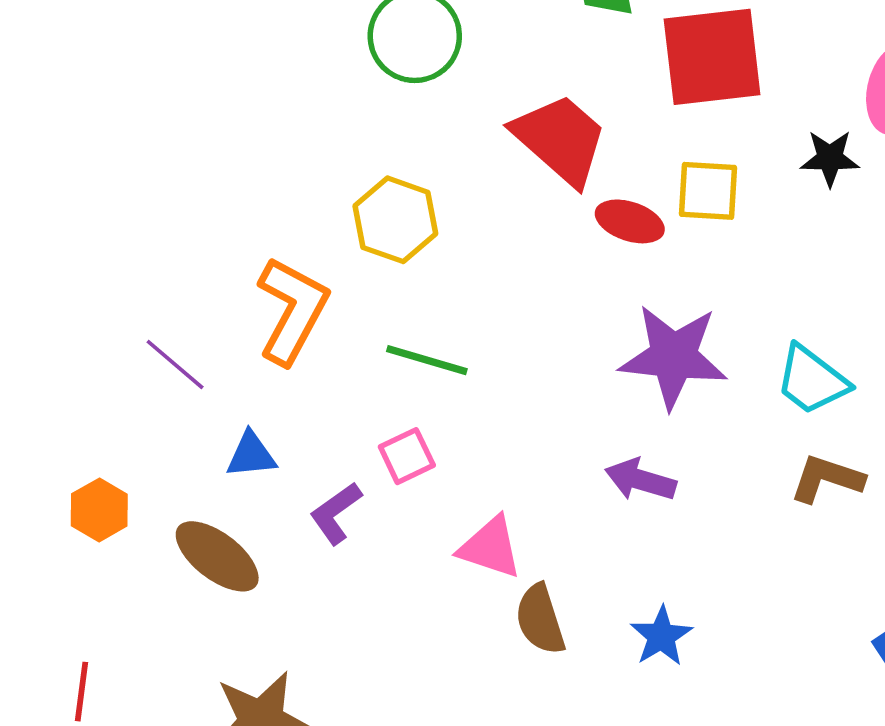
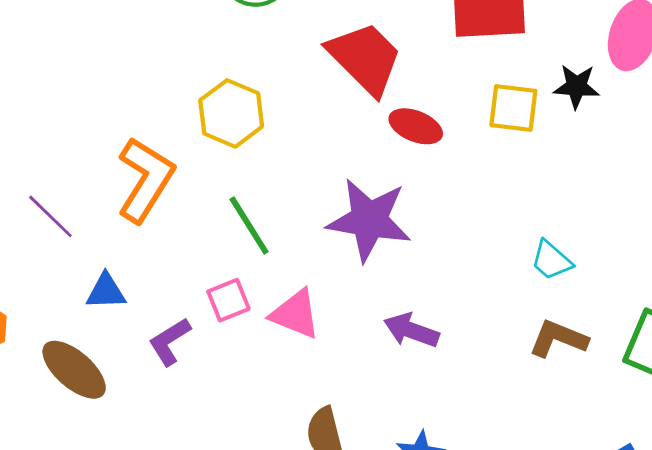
yellow square: (708, 191) -> (513, 108), moved
purple star: (673, 356) -> (369, 220), moved
green line: (427, 360) -> (249, 225), turned 38
cyan trapezoid: (812, 380) -> (551, 260), size x0.7
pink triangle: (490, 547) -> (295, 314), moved

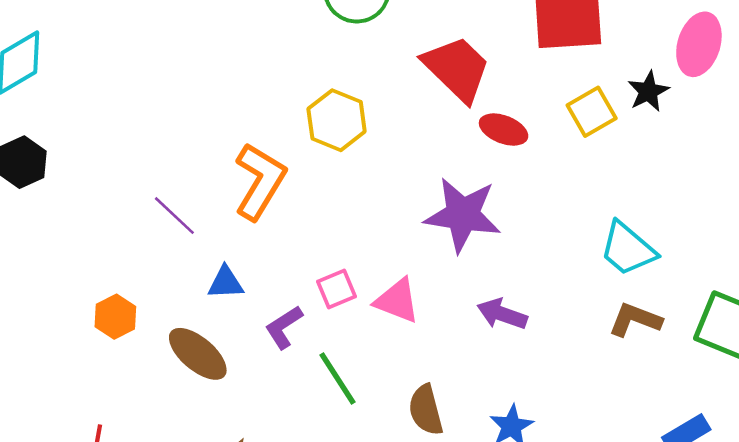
black star: (576, 86) -> (648, 91), turned -30
yellow square: (513, 108) -> (592, 112), turned -36
green line: (249, 225) -> (337, 378), moved
cyan trapezoid: (551, 260) -> (628, 249), size x1.5

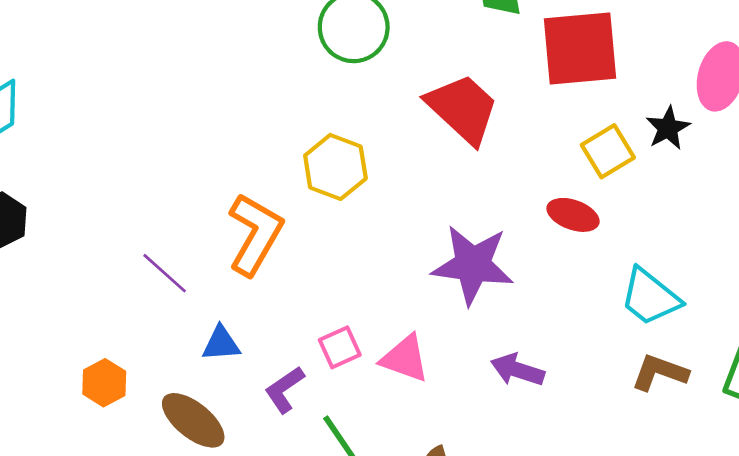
red ellipse: (504, 130) -> (573, 215), moved

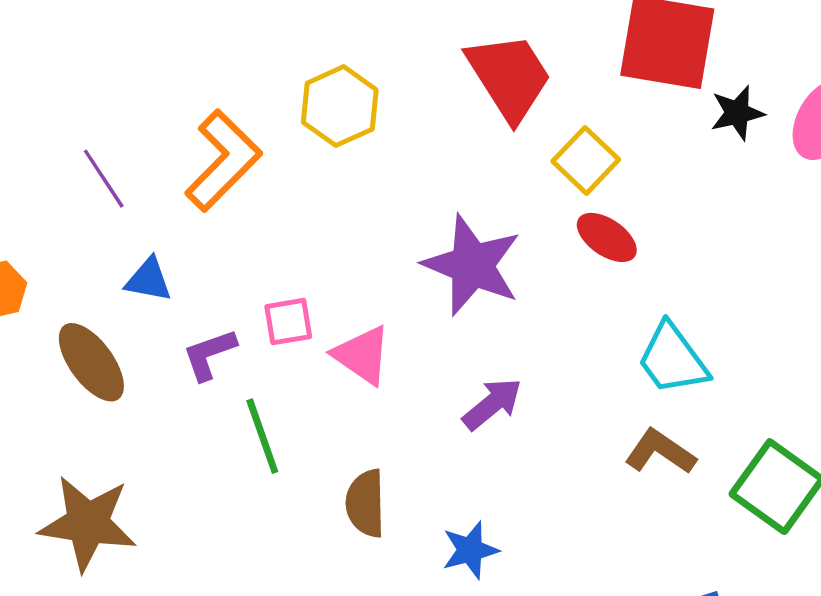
black star: (668, 128) -> (737, 113), moved
yellow square: (608, 151) -> (586, 160), moved, turned -30
purple arrow: (517, 370) -> (492, 404), turned 108

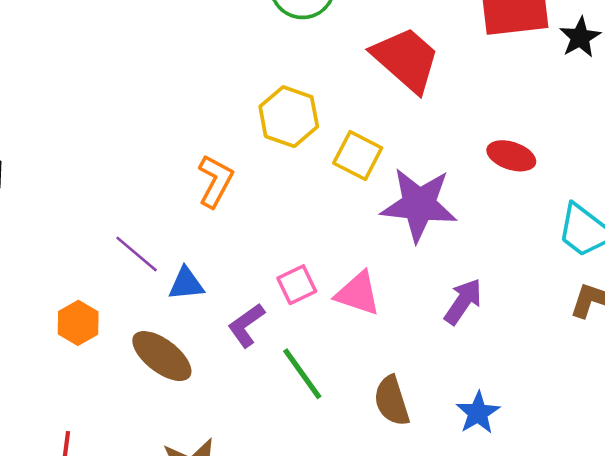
yellow square: (586, 160) -> (358, 156), moved
orange L-shape: (223, 161) -> (215, 181), size x0.7
purple line: (104, 179) -> (137, 254), moved

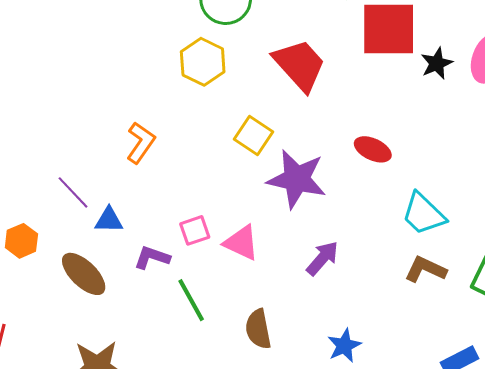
yellow hexagon: (289, 117) -> (203, 62), moved
purple L-shape: (246, 325) -> (152, 257), turned 48
blue star: (478, 413) -> (344, 346), moved

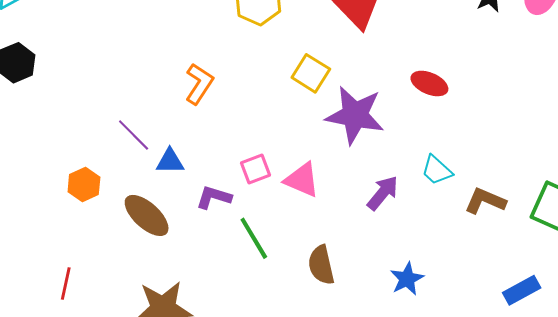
cyan trapezoid: (423, 214) -> (437, 170), moved, size x0.7

